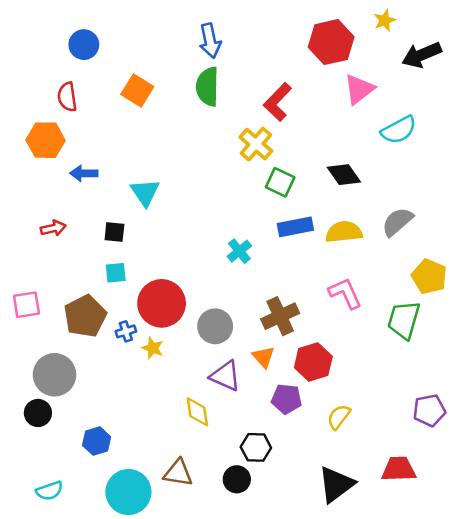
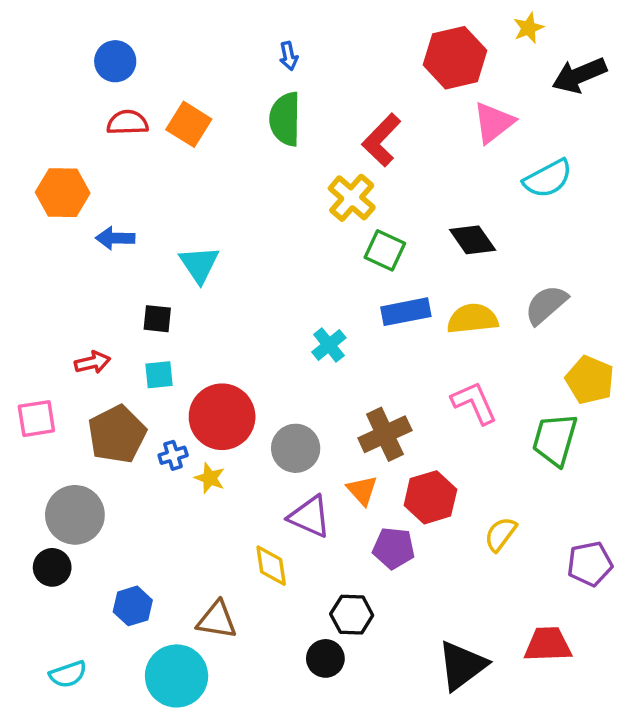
blue arrow: (210, 41) -> (289, 56), size x0.6
red semicircle: (67, 97) -> (127, 123), moved, turned 96
red arrow: (53, 228) -> (92, 362), moved
yellow semicircle: (339, 417) -> (501, 534), moved
brown triangle: (178, 473) -> (217, 620), moved

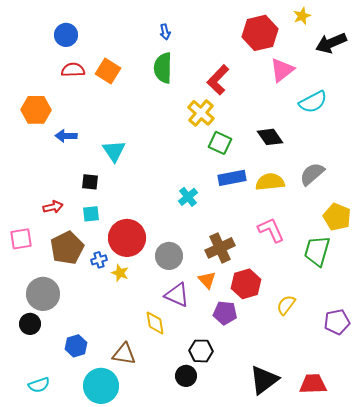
red trapezoid: (548, 644) -> (313, 384), moved

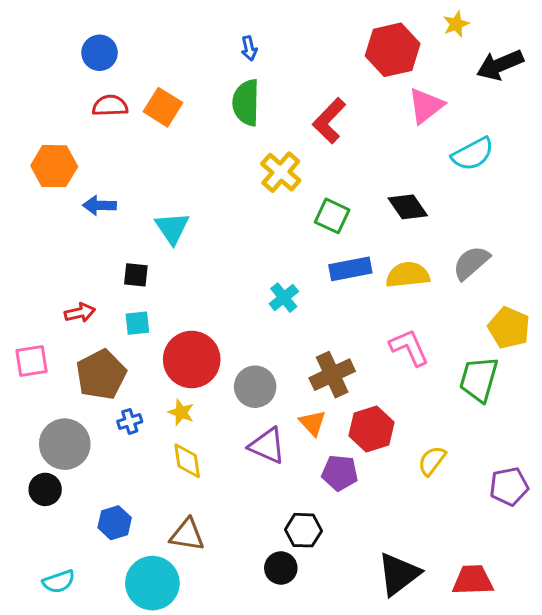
yellow cross: (201, 113) -> (281, 172), moved
blue cross: (99, 260) -> (130, 421), moved
yellow diamond: (155, 323) -> (187, 461), moved

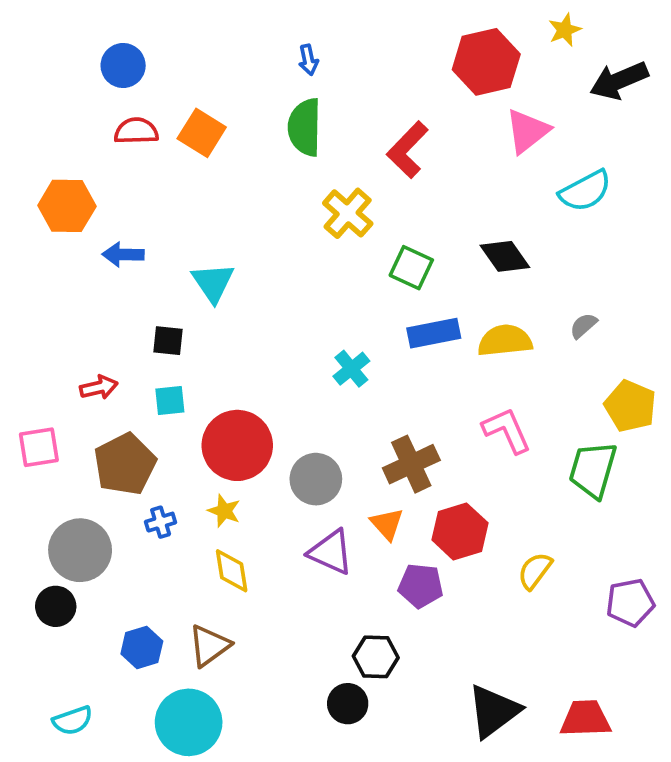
gray semicircle: (471, 263) -> (583, 326), size x0.6
brown triangle: (187, 535) -> (209, 646), moved, turned -45

